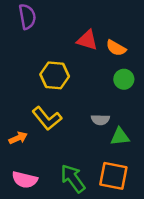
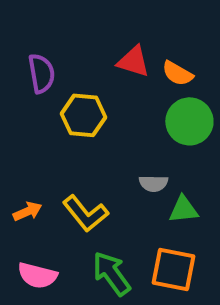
purple semicircle: (27, 17) -> (41, 73), moved
green circle: (124, 79) -> (189, 121), size x1.5
yellow L-shape: (47, 118) -> (85, 213), moved

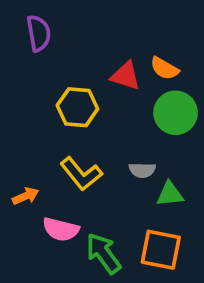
red triangle: (133, 61) -> (126, 76), moved
purple semicircle: (41, 73) -> (39, 33), moved
yellow L-shape: (85, 213) -> (81, 174), moved
pink semicircle: (37, 275) -> (61, 229), moved

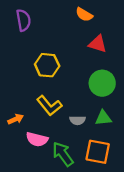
orange semicircle: (164, 68) -> (84, 15), moved
red triangle: (126, 76) -> (98, 44), moved
green circle: (176, 113) -> (102, 83), moved
gray semicircle: (142, 170) -> (77, 120), moved

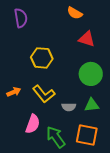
orange arrow: (16, 119) -> (14, 92), moved
pink semicircle: (37, 139) -> (33, 124), turned -84

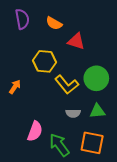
orange semicircle: (75, 13) -> (54, 23), moved
red triangle: (87, 39) -> (76, 41), moved
orange arrow: (14, 92) -> (15, 87), moved, turned -32
yellow L-shape: (44, 94) -> (67, 85), moved

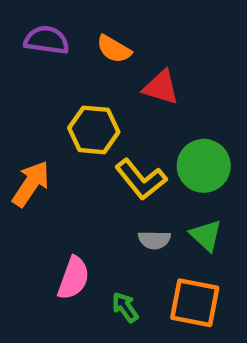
purple semicircle: (22, 19) -> (47, 40), turned -72
orange arrow: (15, 87) -> (31, 184), size x1.5
green triangle: (97, 111) -> (206, 235), turned 49
green arrow: (59, 145) -> (125, 307), size x0.6

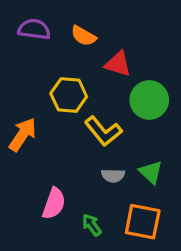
green circle: (204, 166) -> (149, 100), moved

